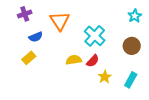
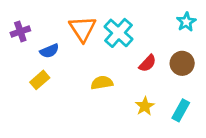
purple cross: (25, 14) -> (20, 32), moved
cyan cross: (95, 36) -> (119, 33), moved
red semicircle: (93, 61) -> (148, 63), moved

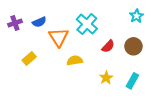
orange triangle: (83, 29) -> (58, 37), moved
blue semicircle: (49, 51) -> (39, 22), moved

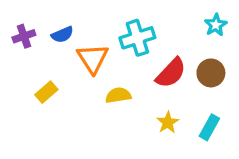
cyan cross: (87, 24) -> (137, 38), turned 30
red semicircle: (108, 46) -> (171, 73), size x1.5

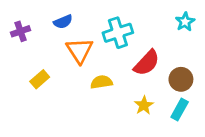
blue semicircle: (62, 35) -> (63, 22), moved
brown circle: (211, 73) -> (181, 79), moved

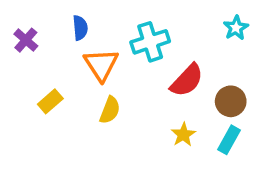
blue semicircle: (63, 22) -> (80, 28), turned -72
purple cross: (21, 31) -> (26, 40), turned -30
yellow semicircle: (101, 82) -> (110, 110), moved, turned 120

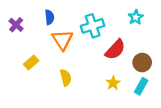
cyan star: (236, 28) -> (136, 17), moved
yellow semicircle: (110, 110) -> (66, 78), moved, turned -35

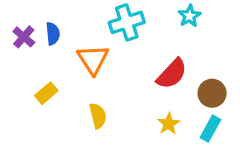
blue semicircle: (49, 17) -> (53, 34), moved
cyan star: (136, 17) -> (190, 16), moved
cyan cross: (93, 26) -> (127, 22), moved

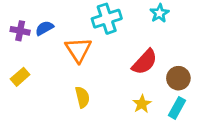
blue semicircle: (53, 34) -> (44, 28), turned -114
purple cross: (24, 37) -> (20, 31), turned -30
yellow rectangle: (46, 93) -> (20, 77), moved

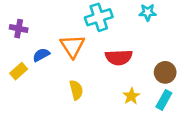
cyan star: (159, 13) -> (148, 12), turned 30
blue semicircle: (44, 28) -> (41, 55), moved
red semicircle: (145, 62) -> (119, 57), moved, turned 44

